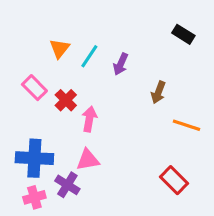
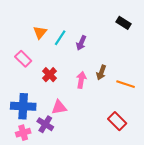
brown arrow: (158, 92) -> (101, 72), moved
red cross: (66, 100) -> (50, 75), moved
pink arrow: (89, 119) -> (81, 80), moved

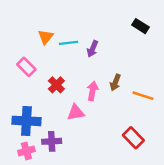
cyan line: (60, 38) -> (68, 43), turned 49
pink triangle: (59, 107) -> (76, 113), moved
purple cross: (45, 124) -> (52, 141), turned -35

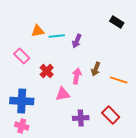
orange triangle: (46, 37) -> (38, 31), turned 40
purple cross: (52, 141) -> (81, 118), moved
pink cross: (26, 151) -> (22, 126), turned 32

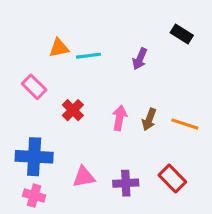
purple arrow: (77, 41) -> (140, 59), moved
brown arrow: (96, 69) -> (149, 119), moved
pink triangle: (63, 94) -> (84, 177), moved

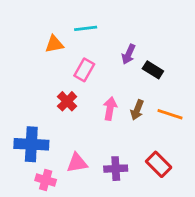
black rectangle: (182, 34) -> (153, 70), moved
cyan line: (88, 56) -> (86, 28), moved
pink rectangle: (34, 87) -> (84, 70), moved, turned 75
pink cross: (34, 196) -> (46, 180), moved

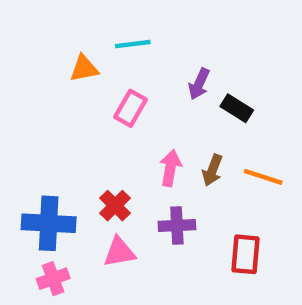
red cross: (67, 101) -> (115, 206), moved
red rectangle: (159, 164) -> (246, 254), turned 50
purple cross: (116, 169) -> (177, 226), moved
pink cross: (46, 180) -> (53, 279), moved, turned -36

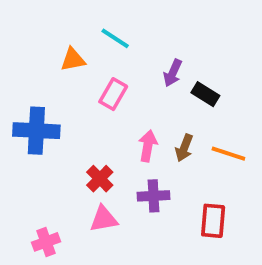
cyan line: (133, 44) -> (115, 38), turned 40
blue cross: (49, 223) -> (36, 131), moved

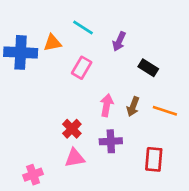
purple arrow: (173, 73) -> (119, 41), moved
blue cross: (36, 131) -> (21, 52), moved

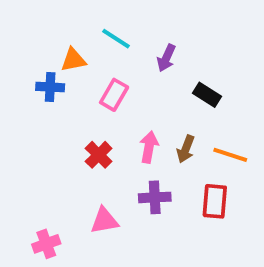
blue cross: (21, 52) -> (50, 87), moved, size x0.6
red cross: (72, 129) -> (99, 155), moved
red rectangle: (154, 159) -> (215, 201), moved

